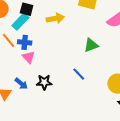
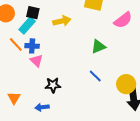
blue line: (79, 74) -> (95, 76), moved
blue arrow: (21, 84) -> (42, 107), moved, turned 136

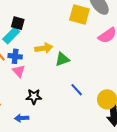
yellow arrow: (62, 21) -> (44, 48), moved
green triangle: (98, 47) -> (62, 59), moved

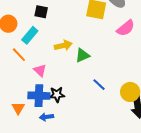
black square: (18, 23) -> (41, 12), moved
blue cross: (15, 56) -> (39, 96), moved, size x1.5

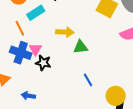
black star: (57, 95) -> (43, 63), moved
blue cross: (39, 96) -> (21, 53), moved

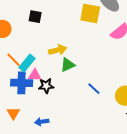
cyan rectangle: (36, 13) -> (27, 63), moved
green triangle: (81, 47) -> (68, 65), moved
pink triangle: (35, 49) -> (35, 75), turned -40

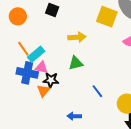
yellow arrow: (58, 50) -> (77, 37), moved
orange triangle: (13, 113) -> (43, 91), moved
blue arrow: (42, 122) -> (74, 116), moved

